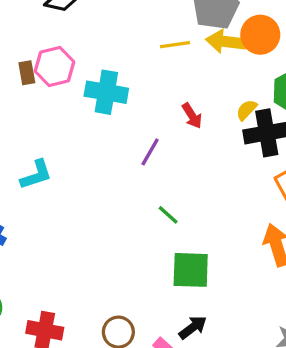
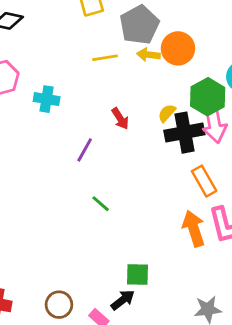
yellow arrow: (226, 42) -> (148, 55), size x0.7
cyan cross: (106, 92) -> (47, 99), size x0.7
green square: (191, 270) -> (138, 274), moved, size x0.7

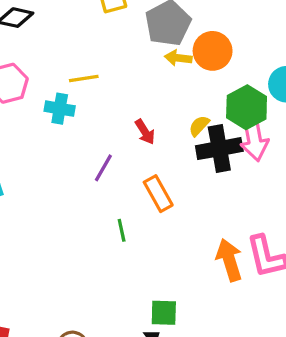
yellow line: (105, 58) -> (84, 79), moved
orange rectangle: (204, 181) -> (158, 194), moved
green line: (101, 204) -> (122, 230), turned 36

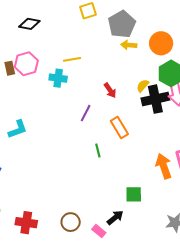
orange circle: (213, 51) -> (161, 43), moved
green square: (164, 313) -> (134, 194), moved

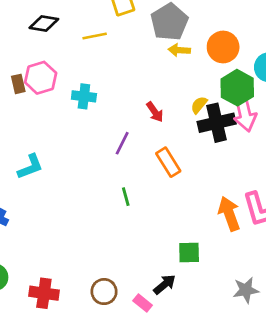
yellow line: (72, 59) -> (95, 36), moved
green line: (98, 150) -> (126, 197), moved

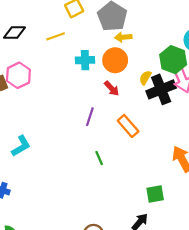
orange circle: (223, 47) -> (115, 60), moved
cyan cross: (84, 96) -> (85, 60), moved

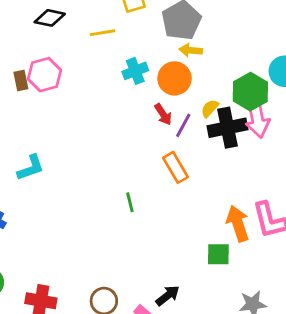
cyan cross: (85, 60) -> (135, 71), turned -30
purple line: (90, 117) -> (183, 125), moved
green square: (155, 194) -> (218, 254), moved

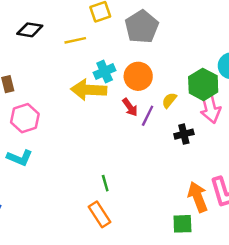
yellow arrow: (191, 50) -> (89, 90), moved, size x1.8
pink hexagon: (44, 75) -> (25, 118), moved
black cross: (228, 128) -> (184, 134), moved, size x0.6
orange rectangle: (176, 167) -> (99, 214), moved
cyan L-shape: (31, 168) -> (20, 158), turned 45

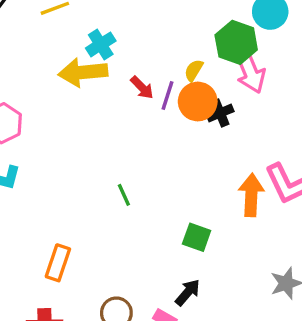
orange circle: (138, 76) -> (198, 102), moved
orange arrow: (198, 197) -> (251, 195), turned 32
orange rectangle: (99, 214) -> (58, 263), moved, turned 60
green square: (182, 224) -> (197, 237), moved, turned 30

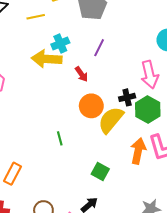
green hexagon: (236, 42) -> (148, 109), moved
yellow semicircle: (194, 70) -> (111, 120), moved, size x2.0
purple line: (167, 96) -> (99, 48), moved
orange circle: (198, 102) -> (91, 106), moved

